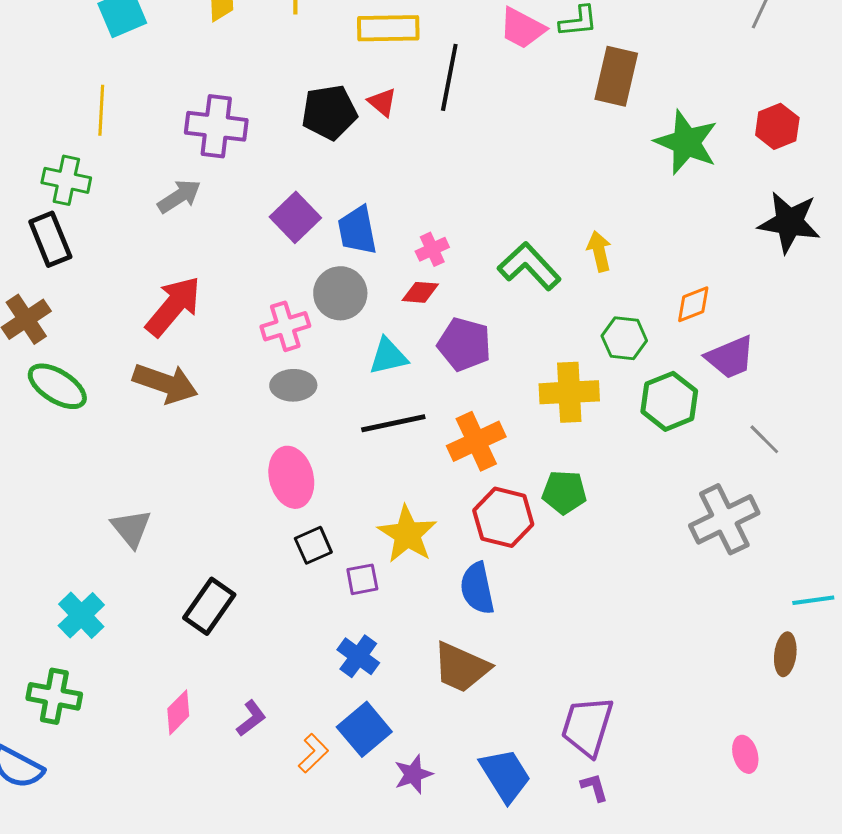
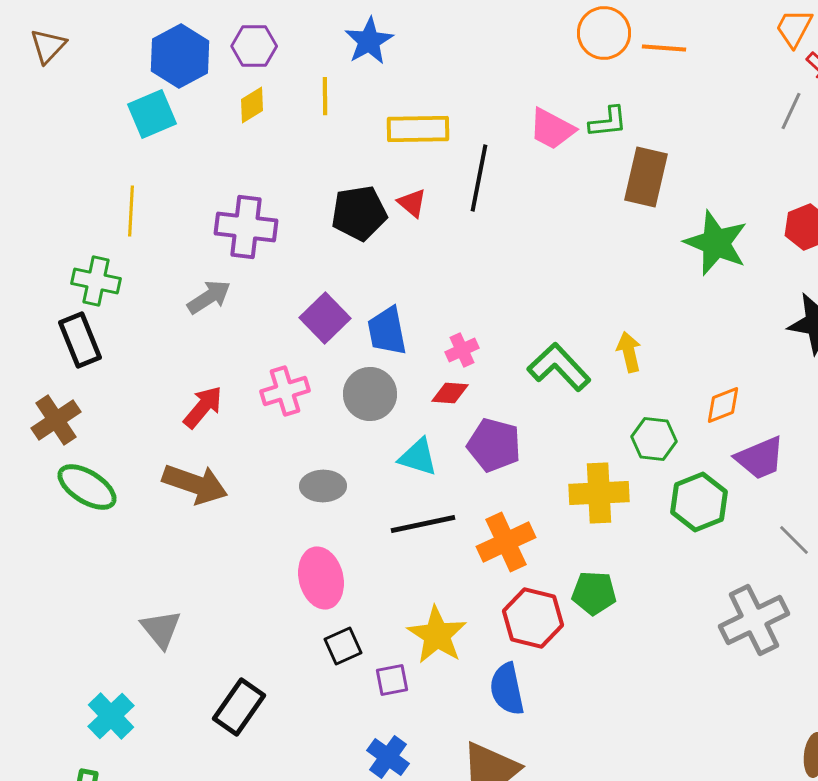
red arrow: (173, 306) -> (203, 407), size x0.7
pink cross: (285, 326) -> (285, 391), moved
cyan triangle: (388, 356) -> (418, 457), turned 30

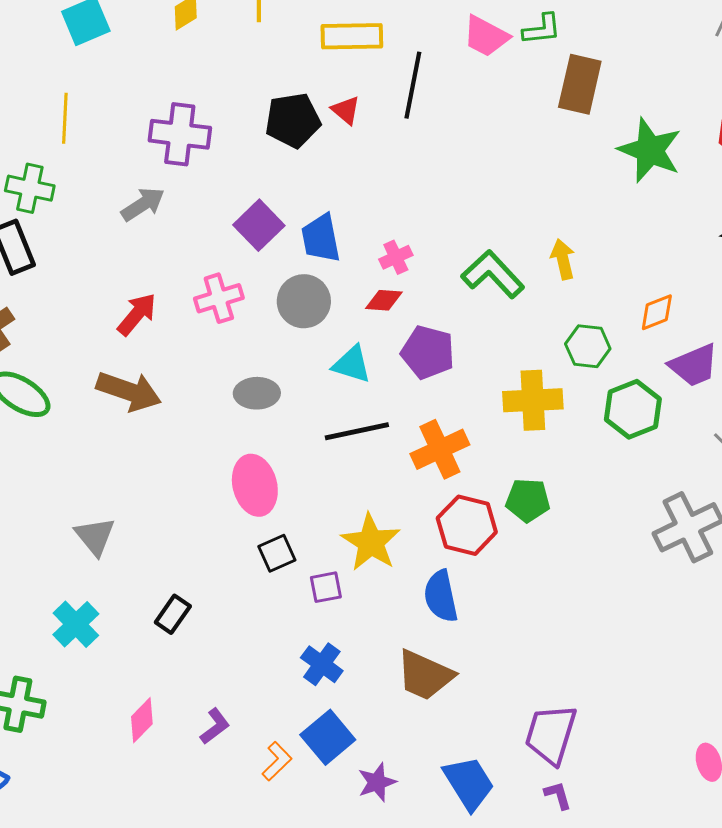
black rectangle: (239, 707) -> (173, 614), size x0.7
cyan cross: (111, 716) -> (76, 624), moved

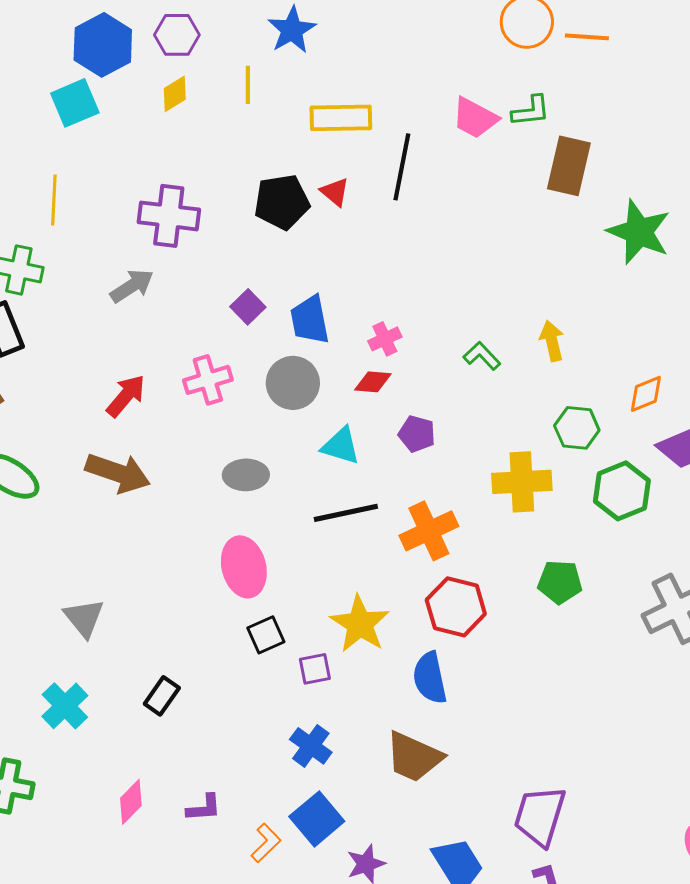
purple square: (259, 225) -> (248, 307), size x0.7
green L-shape: (493, 274) -> (482, 356), size x0.6
purple pentagon: (428, 352) -> (417, 434), size x0.7
green pentagon: (528, 500) -> (560, 582), moved
purple L-shape: (215, 726) -> (204, 808), turned 33

